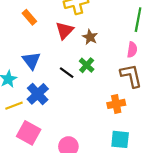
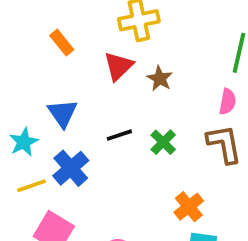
green cross: (87, 65) -> (163, 142), moved
black line: (67, 73) -> (119, 135), turned -56
orange cross: (116, 104) -> (189, 207), moved, turned -30

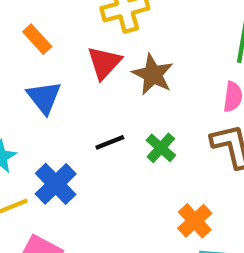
brown star: (160, 79) -> (153, 74), size x1.4
blue triangle: (63, 113) -> (44, 97), moved

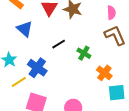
green cross: (161, 148) -> (84, 53), moved

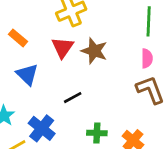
green cross: (84, 53) -> (97, 133), moved, turned -32

